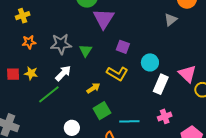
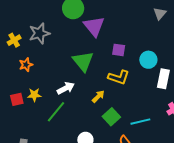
gray star: (61, 44) -> (39, 33), moved
green triangle: (86, 51) -> (83, 61), size x1.6
white arrow: (63, 73) -> (66, 88), turned 30

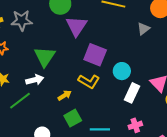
purple square: (119, 50) -> (95, 55), size x1.6
green triangle: (83, 61) -> (45, 57), moved

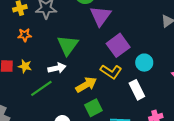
purple square: (95, 55) -> (118, 45), turned 30
white rectangle: (132, 93) -> (137, 90), moved, turned -54
yellow arrow: (65, 95) -> (86, 85), size x1.5

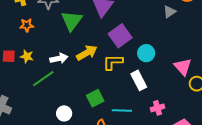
green triangle: (68, 45) -> (72, 21), moved
yellow L-shape: (111, 72) -> (113, 62), turned 145
yellow arrow: (86, 85) -> (87, 53), moved

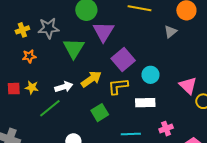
white rectangle: (139, 80) -> (145, 103), turned -60
green square: (95, 98) -> (100, 113), moved

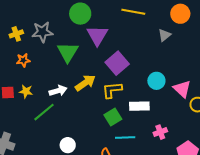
cyan circle: (150, 75) -> (156, 81), moved
green square: (100, 113) -> (113, 117), moved

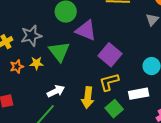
purple triangle: (97, 35) -> (86, 30), turned -30
yellow arrow: (85, 83) -> (88, 98), moved, turned 140
yellow star: (26, 91) -> (36, 63), moved

